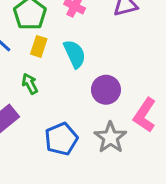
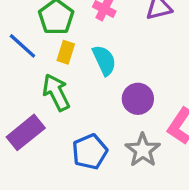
green arrow: (30, 84) -> (56, 92), size x1.6

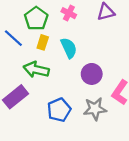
green arrow: (56, 92) -> (36, 70), turned -50
gray star: (143, 150) -> (95, 109), turned 30

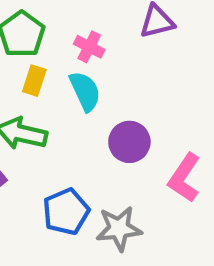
pink cross: (69, 13) -> (89, 47), moved
gray star: (95, 109) -> (119, 229), moved

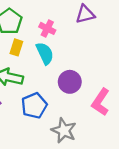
blue pentagon: (66, 212) -> (34, 106), moved
gray star: (119, 229) -> (64, 130), turned 30

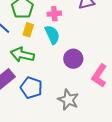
pink cross: (47, 28) -> (54, 14), turned -32
blue pentagon: (34, 106) -> (31, 88), moved, turned -30

